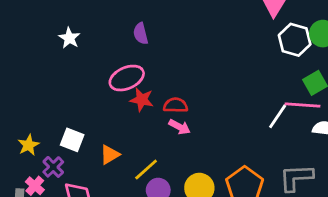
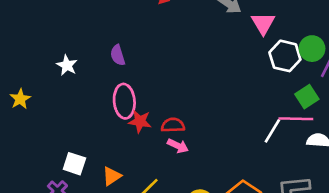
purple semicircle: (141, 34) -> (118, 55), moved
pink ellipse: (127, 78) -> (124, 101), turned -68
yellow star: (29, 145) -> (20, 99), moved

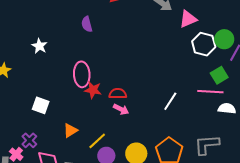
pink triangle: (263, 23) -> (188, 19), turned 36
purple semicircle: (118, 55) -> (87, 24), moved
white line: (272, 131) -> (170, 101), moved
white square: (74, 164) -> (41, 105), moved

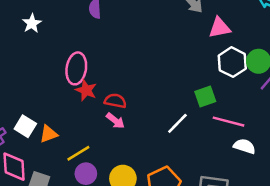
green square: (219, 75) -> (205, 96), moved
white square: (41, 105) -> (25, 126), moved

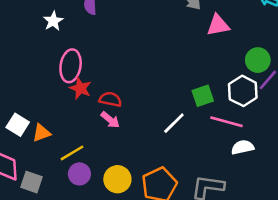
white star: (32, 23) -> (53, 21), moved
white hexagon: (232, 62) -> (243, 91), moved
white semicircle: (244, 146) -> (243, 147), turned -30

